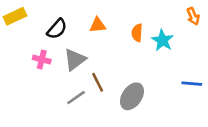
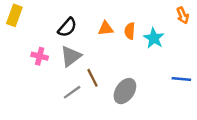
yellow rectangle: (15, 16) -> (14, 15), turned -45
orange triangle: (98, 25) -> (106, 29), moved
black semicircle: (57, 29) -> (67, 27), moved

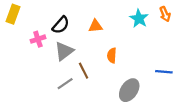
orange semicircle: (130, 31) -> (112, 55), moved
cyan star: (154, 38) -> (139, 18), moved
pink cross: (40, 56) -> (38, 39), moved, turned -32
gray ellipse: (125, 91) -> (129, 90), moved

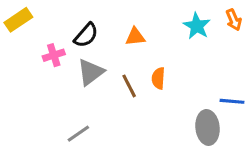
yellow rectangle: (13, 14) -> (18, 20), turned 36
brown line: (84, 71) -> (129, 86), moved
gray line: (65, 84) -> (78, 134), moved
gray ellipse: (129, 90) -> (207, 127), moved, turned -40

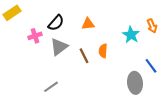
orange arrow: (234, 20) -> (152, 26), moved
cyan star: (197, 26) -> (131, 35), moved
blue line: (232, 101) -> (151, 66), turned 49

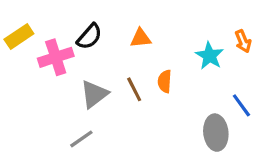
yellow rectangle: (12, 13) -> (19, 36), moved
pink cross: (35, 36) -> (56, 57), size x1.5
gray triangle: (59, 47) -> (94, 94), moved

